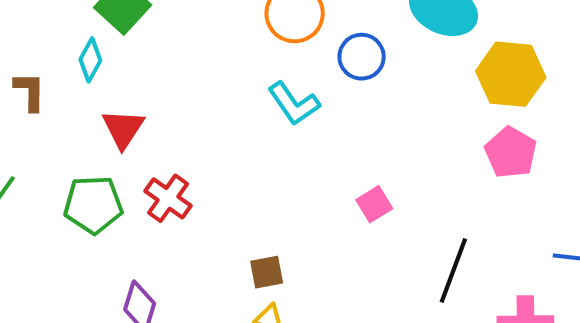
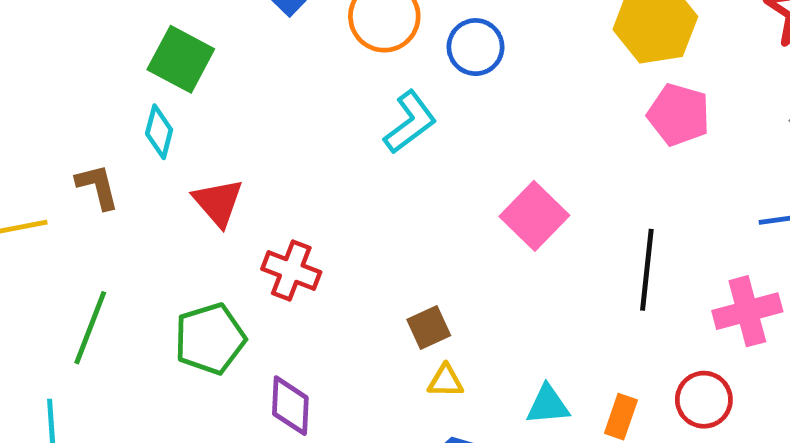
cyan L-shape: (294, 104) -> (410, 122), turned -78
pink square: (374, 204) -> (534, 216), size x1.5
green pentagon: (93, 205) -> (210, 339), moved

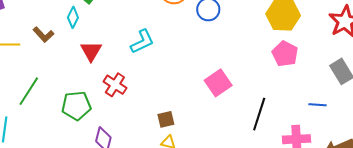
cyan L-shape: (410, 122) -> (142, 42), moved
brown L-shape: (98, 187) -> (43, 35), turned 140

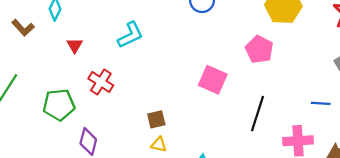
red triangle: (91, 51) -> (75, 45), size x0.7
pink pentagon: (285, 54) -> (259, 49), moved
pink square: (218, 83) -> (213, 80), turned -32

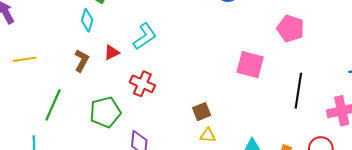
brown L-shape: (23, 28) -> (82, 61), moved, turned -100
cyan L-shape: (130, 35) -> (145, 36), moved
red triangle: (75, 45) -> (112, 52), turned 42

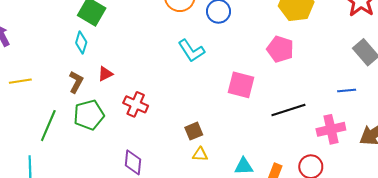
cyan L-shape: (145, 36) -> (191, 51), moved, turned 92
black line: (298, 91) -> (288, 110), turned 64
green pentagon: (105, 112) -> (89, 115), moved

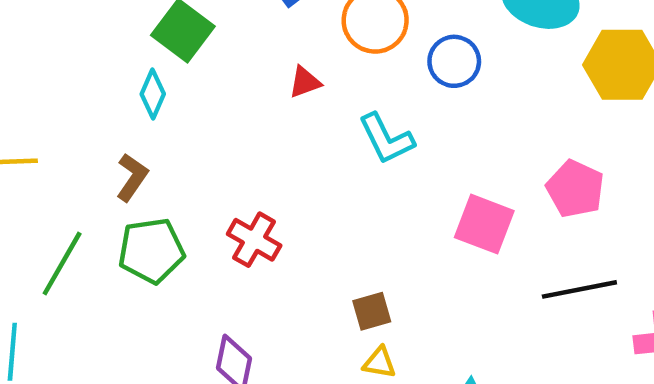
pink pentagon: (280, 49) -> (575, 189), moved
red triangle: (105, 74) -> (305, 82), moved

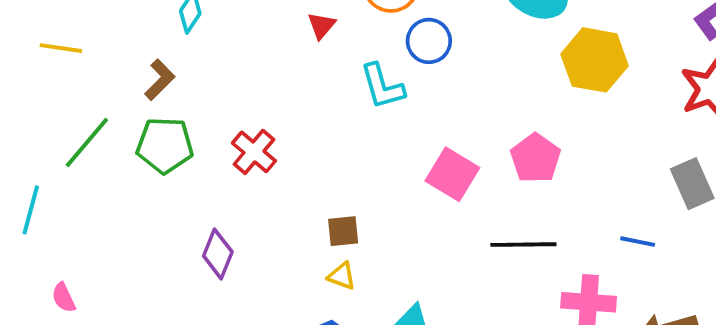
blue circle: (454, 61) -> (429, 41), moved
red triangle: (305, 82) -> (322, 26), turned -40

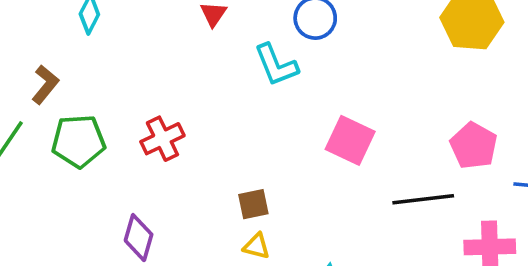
brown L-shape: (160, 80) -> (45, 85), moved
red cross: (254, 152) -> (162, 139), turned 30
pink pentagon: (535, 158) -> (474, 146), moved

